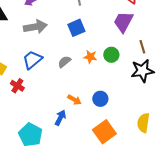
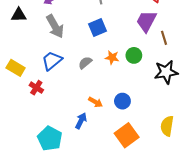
gray arrow: (35, 27) -> (55, 26), turned 70
brown line: (142, 47) -> (164, 38), moved

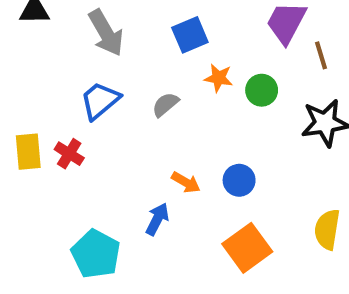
orange star: (112, 57) -> (219, 78), moved
yellow rectangle: (16, 68) -> (28, 152), moved, turned 54

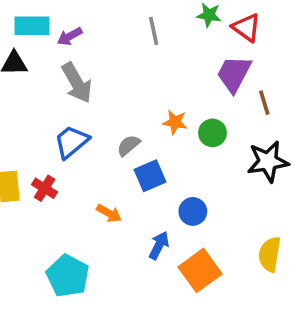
blue square: (190, 35) -> (150, 176), moved
orange arrow: (186, 182) -> (109, 213), moved
blue arrow: (157, 219) -> (159, 245), moved

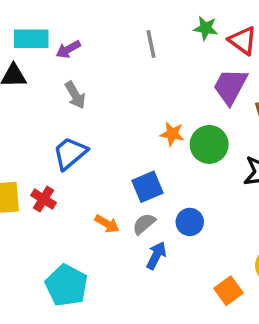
gray arrow: (77, 83) -> (75, 95), size x0.7
green circle: (212, 133) -> (209, 144), size x1.4
gray semicircle: (129, 145) -> (144, 224), moved
orange square: (200, 270) -> (229, 291), moved, size x0.7

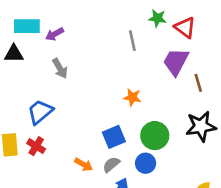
gray line: (151, 44) -> (132, 41), moved
green circle: (209, 144) -> (155, 136), moved
blue trapezoid: (70, 153) -> (40, 112), moved

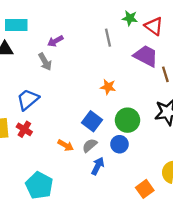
purple arrow: (55, 34) -> (55, 41), moved
purple trapezoid: (176, 62) -> (146, 56), turned 90
blue square: (114, 137) -> (92, 121), turned -30

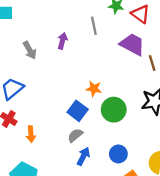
purple arrow: (55, 41) -> (62, 41), moved, turned 133
orange star: (108, 87) -> (94, 89), moved
blue circle: (119, 144) -> (118, 154), moved
orange arrow: (66, 145) -> (31, 134), moved, turned 56

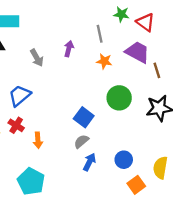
orange star: (94, 89) -> (104, 61), moved
green circle: (114, 110) -> (119, 98), moved

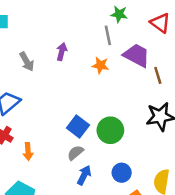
red triangle: (145, 22) -> (160, 23), moved
gray line: (100, 34) -> (108, 35), moved
green circle: (119, 98) -> (110, 130), moved

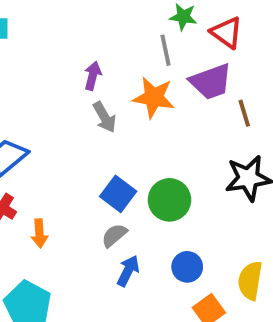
red triangle: (160, 23) -> (227, 32), moved
purple trapezoid: (137, 55) -> (211, 82), turned 132
gray arrow: (27, 62) -> (104, 117), moved
orange star: (100, 65) -> (154, 97), size x1.5

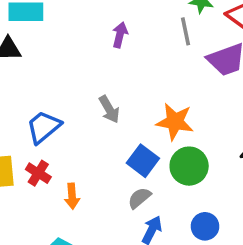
purple arrow: (93, 76) -> (120, 35), moved
orange star: (154, 97) -> (175, 122), moved
gray arrow: (104, 117) -> (109, 109), moved

